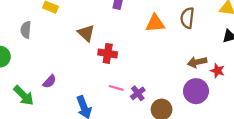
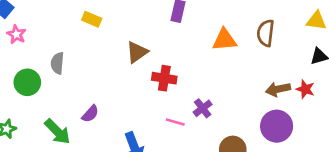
gray semicircle: (26, 30) -> (57, 63), moved
brown triangle: (86, 33) -> (137, 52), turned 42
red star: (218, 71) -> (305, 89), moved
purple cross: (138, 93) -> (203, 108), moved

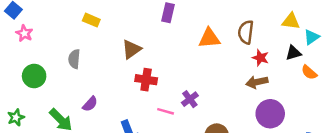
gray semicircle: (57, 63) -> (74, 59), moved
red cross: (164, 78) -> (146, 80), moved
red star: (305, 89) -> (260, 58), moved
purple circle: (277, 126) -> (270, 114), moved

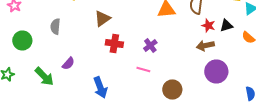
black triangle: (293, 53) -> (226, 26), moved
purple cross: (190, 99) -> (150, 46), moved
pink line: (166, 111) -> (143, 70), moved

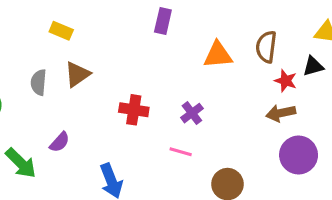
brown triangle: (102, 18) -> (77, 74), moved
black triangle: (226, 26) -> (313, 66), moved

